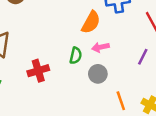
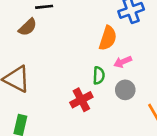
red cross: (38, 71) -> (81, 100), moved

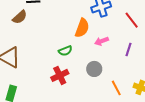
pink arrow: (123, 62) -> (102, 41), moved
green semicircle: (99, 75) -> (65, 51), moved, turned 64

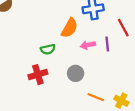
purple line: (128, 49) -> (107, 44), moved, turned -32
orange line: (116, 88) -> (96, 97), turned -49

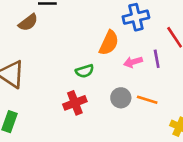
orange line: (96, 97) -> (147, 100), moved

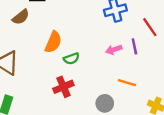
orange semicircle: (109, 43) -> (53, 42), moved
gray circle: (121, 98) -> (105, 103), moved

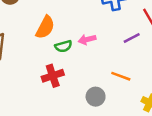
purple line: (134, 46) -> (132, 38), turned 70
pink arrow: (114, 50) -> (87, 39), moved

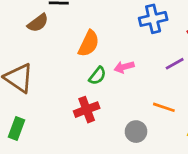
orange semicircle: (45, 27) -> (89, 43), moved
green semicircle: (63, 46) -> (97, 76), turned -35

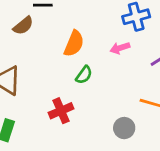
pink arrow: (124, 67) -> (120, 48), moved
red cross: (87, 110) -> (61, 111), moved

